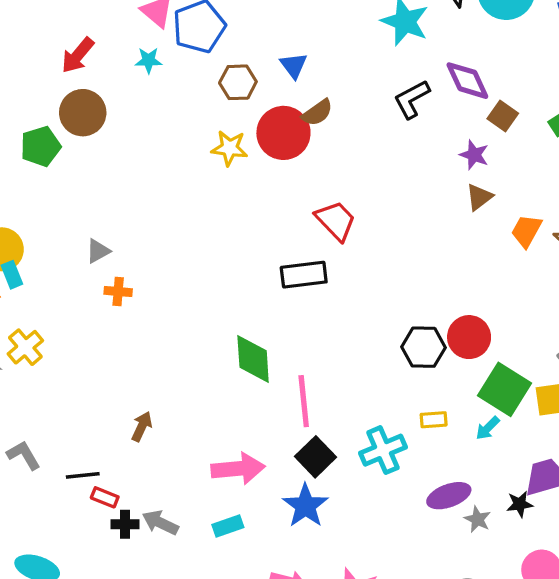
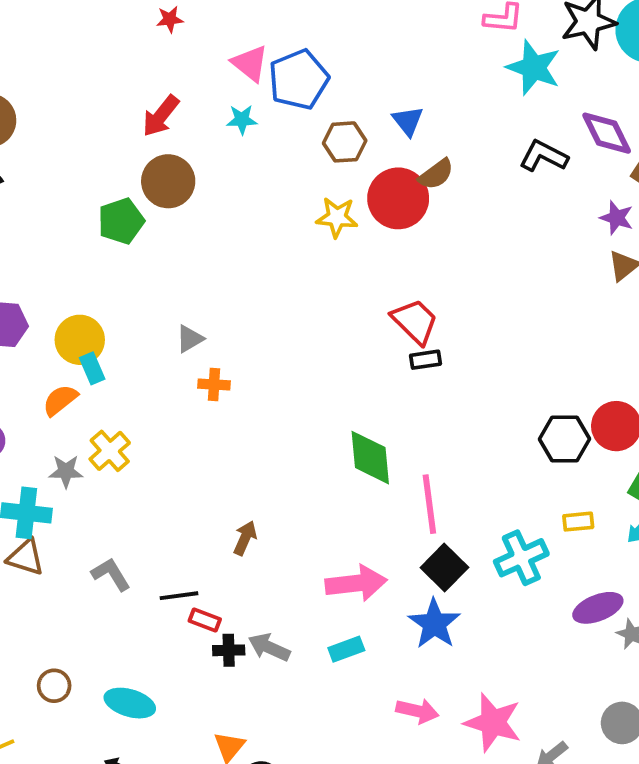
black L-shape: (412, 99) -> (544, 156), turned 57
red trapezoid: (336, 221) -> (415, 321), moved
black rectangle: (304, 275) -> (426, 360), size x0.6

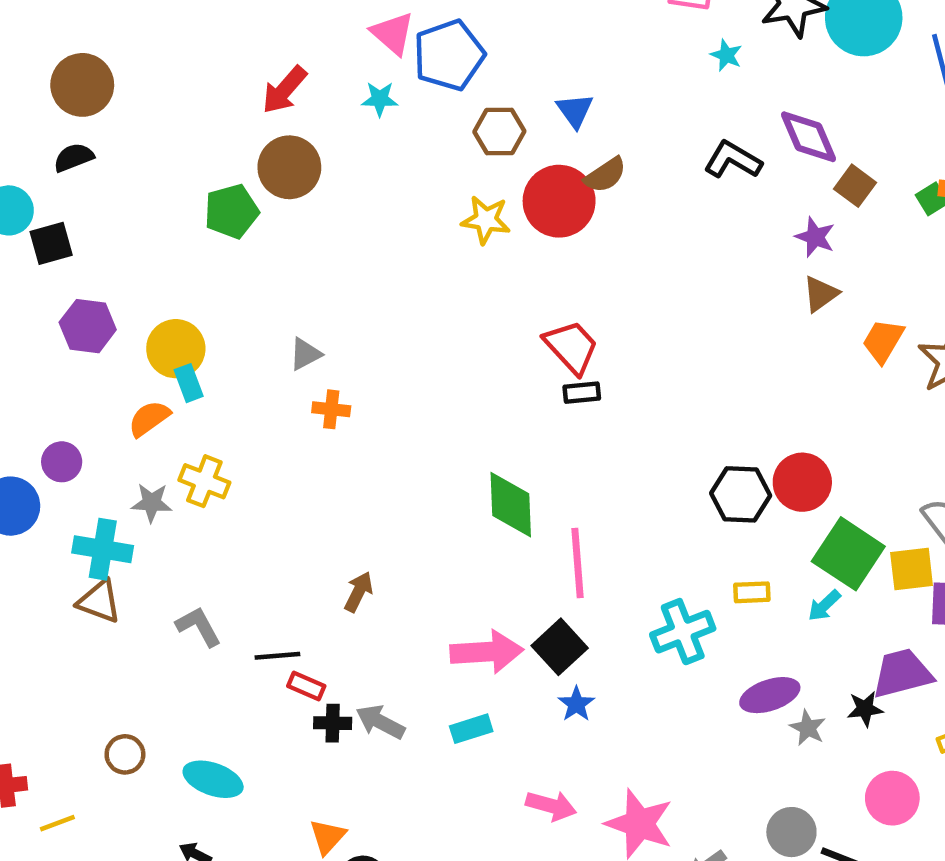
cyan star: (534, 68) -> (726, 55), size x0.5
yellow cross: (110, 451) -> (204, 481), turned -30
black square: (444, 567) -> (560, 647), moved
blue star: (434, 624) -> (576, 704), size x0.6

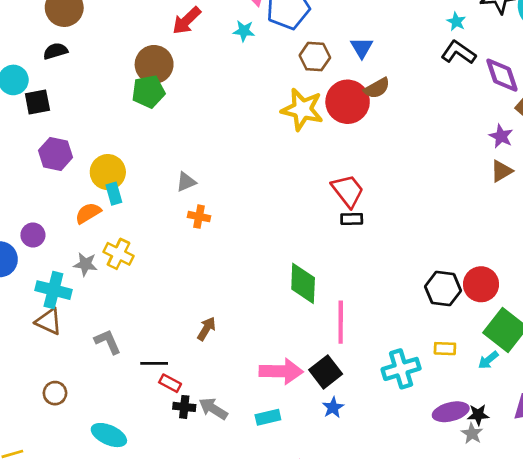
black L-shape: (733, 160) -> (459, 52), moved
brown circle: (289, 167) -> (154, 64), moved
yellow star: (486, 220) -> (302, 109), size x1.4
black star: (865, 709) -> (478, 415), moved
brown circle: (125, 754) -> (55, 393), moved

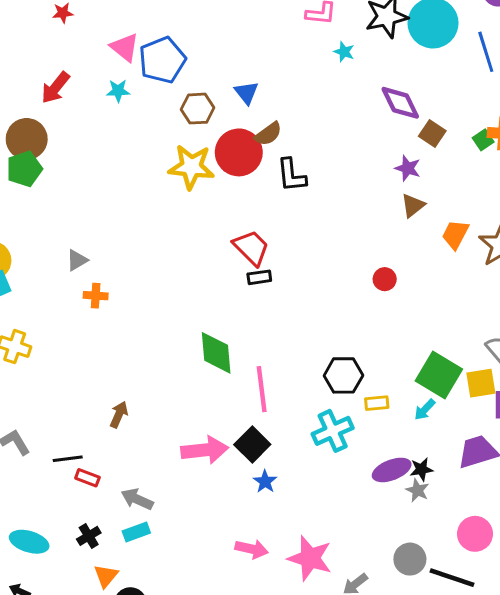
black L-shape: (459, 52) -> (291, 175), moved, turned -124
red circle: (481, 284) -> (385, 279), moved, size x0.6
black hexagon: (443, 289) -> (343, 375), moved
black cross: (184, 407) -> (89, 536), moved, turned -30
cyan rectangle: (268, 417) -> (136, 532), moved

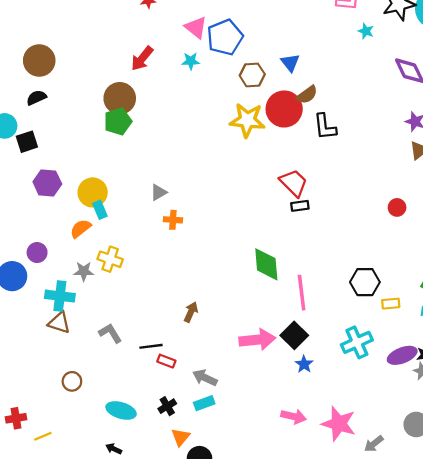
cyan cross: (333, 431) -> (357, 342), moved

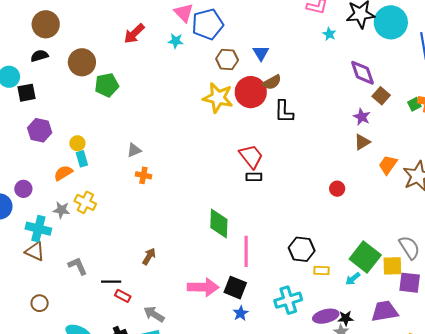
brown circle: (120, 98) -> (82, 62), moved
yellow circle: (93, 192) -> (77, 143), size x0.6
black square: (294, 335) -> (235, 288), turned -30

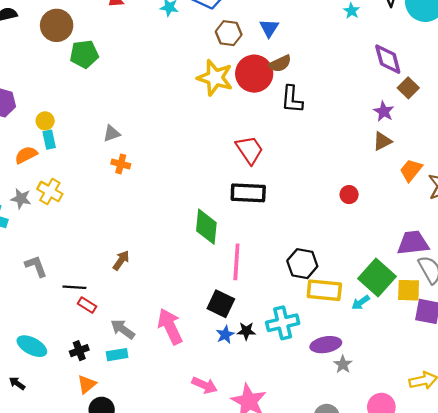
black rectangle: (254, 177) -> (248, 193), moved, size x1.8
yellow rectangle: (321, 270) -> (324, 290), size x1.8
pink arrow: (203, 287) -> (170, 326), moved, turned -120
purple trapezoid: (385, 311) -> (413, 243), moved
black star: (346, 318) -> (246, 331), moved

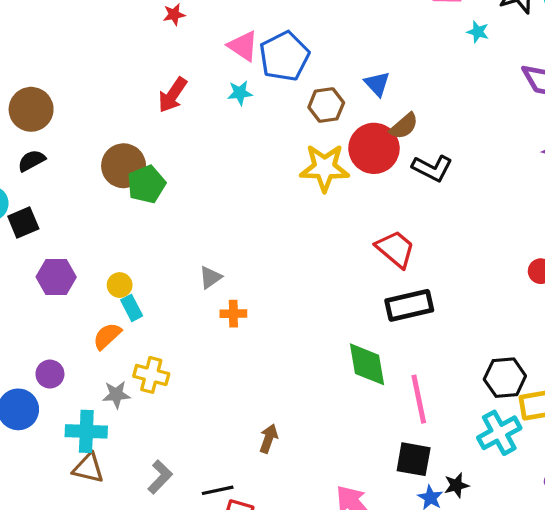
brown circle: (57, 25) -> (124, 166), moved
black L-shape: (292, 99) -> (432, 168), turned -52
gray L-shape: (36, 266) -> (160, 477), turned 80
cyan cross: (283, 323) -> (499, 433), moved

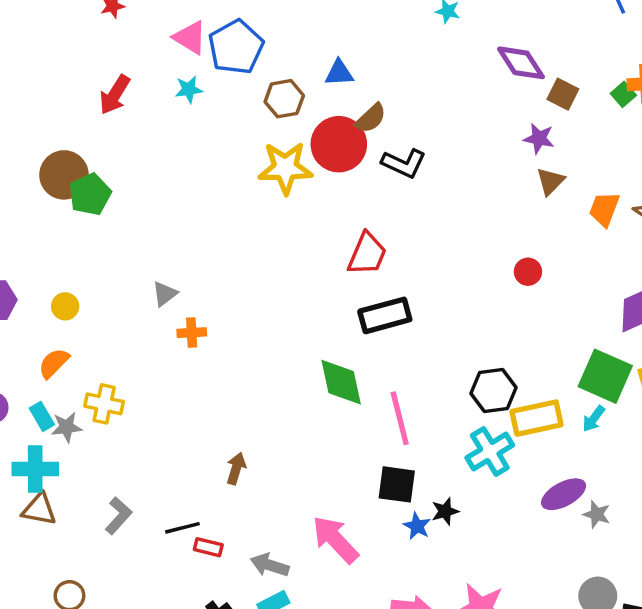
blue triangle: (377, 84) -> (339, 73), turned -48
red trapezoid: (395, 249) -> (367, 254), turned 75
cyan rectangle: (132, 308) -> (42, 416), moved

